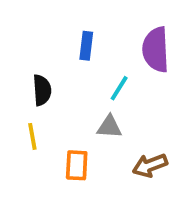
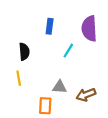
gray triangle: (109, 127) -> (60, 87), moved
orange rectangle: (77, 165) -> (45, 106), moved

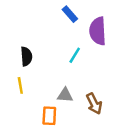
blue rectangle: (50, 26) -> (70, 14), moved, turned -48
brown arrow: (86, 95) -> (94, 104), turned -96

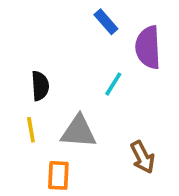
gray triangle: (65, 95) -> (79, 132), moved, size x1.5
orange rectangle: (49, 116) -> (58, 175), moved

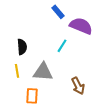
purple semicircle: (148, 47) -> (81, 26), turned 115

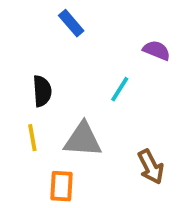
blue rectangle: (58, 12) -> (71, 23), moved
purple semicircle: (81, 26) -> (157, 50), size x0.6

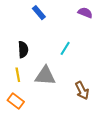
purple semicircle: (157, 50) -> (85, 13), moved
orange rectangle: (62, 186) -> (16, 101), moved, turned -56

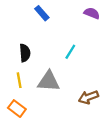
brown arrow: (82, 91) -> (88, 97), turned 96

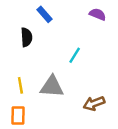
black semicircle: (25, 53) -> (26, 37), moved
orange rectangle: (17, 109) -> (18, 115), turned 54

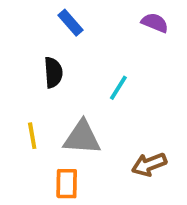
black semicircle: (26, 37) -> (53, 72), moved
orange rectangle: (18, 115) -> (67, 184), moved

